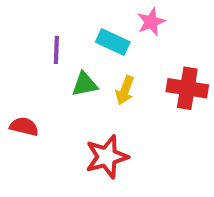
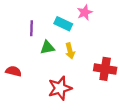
red cross: (187, 88) -> (105, 69), moved
yellow arrow: (125, 90) -> (70, 51), turned -35

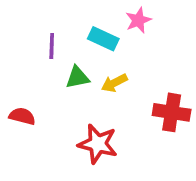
yellow arrow: (70, 51) -> (114, 83), turned 77
red star: (60, 88) -> (98, 144), turned 30

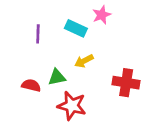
green triangle: (77, 77) -> (57, 77), moved
red semicircle: (22, 116) -> (31, 85), moved

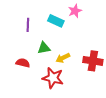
yellow arrow: (84, 61) -> (63, 58), moved
green triangle: (57, 77) -> (44, 48), moved

